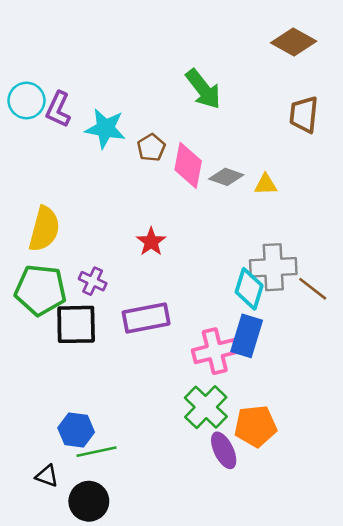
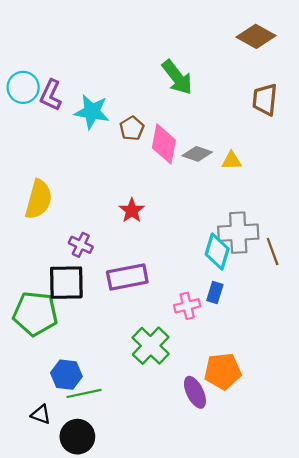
brown line: (313, 289) -> (273, 251), turned 32
green pentagon: (40, 290) -> (35, 314), moved
blue rectangle: (247, 336) -> (215, 293), size x0.6
pink cross: (215, 351) -> (187, 306), size x0.7
green cross: (206, 407) -> (151, 346), moved

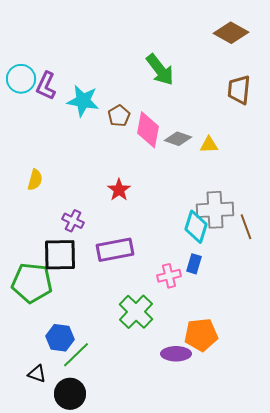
yellow semicircle: (39, 199) -> (35, 180), size x0.6
purple ellipse: (195, 392) -> (176, 354), turned -64
green line: (84, 393) -> (76, 355), turned -32

